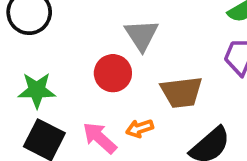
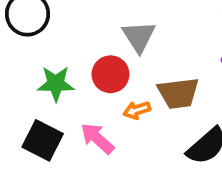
green star: (37, 90) -> (56, 84), moved
orange arrow: (140, 128) -> (137, 110), moved

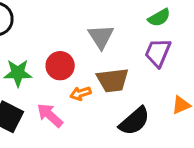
gray triangle: (139, 37) -> (101, 37), moved

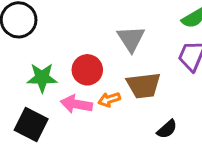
pink arrow: (50, 115) -> (76, 104), moved, turned -32
black semicircle: (134, 121) -> (167, 129), size x0.6

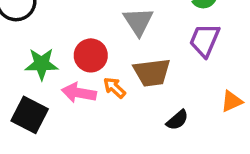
orange arrow: (109, 100) -> (115, 88), turned 60

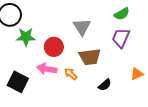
green star: (42, 64) -> (26, 37), moved
orange arrow: (115, 88) -> (71, 74), moved

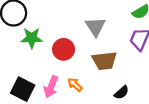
pink arrow: (47, 69) -> (51, 87), moved, turned -78
orange arrow: (71, 74) -> (75, 85), moved

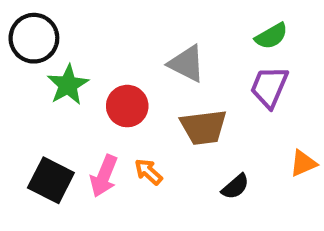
gray triangle: (95, 27) -> (187, 64), turned -30
green star: (32, 38) -> (68, 85), turned -30

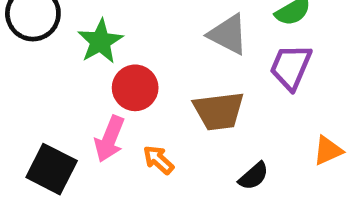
gray triangle: (187, 64) -> (228, 34), moved
green star: (68, 85) -> (100, 41), moved
pink arrow: (104, 176) -> (110, 139), moved

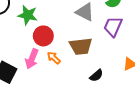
green star: (100, 41) -> (28, 15), turned -30
orange arrow: (158, 160) -> (54, 58), moved

